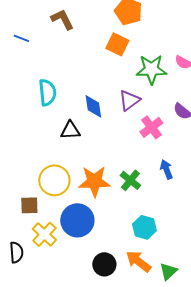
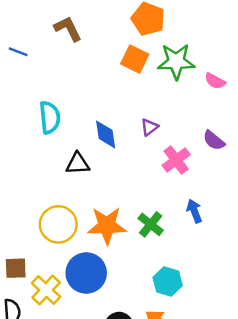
green star: (151, 69) -> (176, 62), moved
purple triangle: (129, 100) -> (149, 127), size x0.7
brown square: (29, 205) -> (16, 268), moved

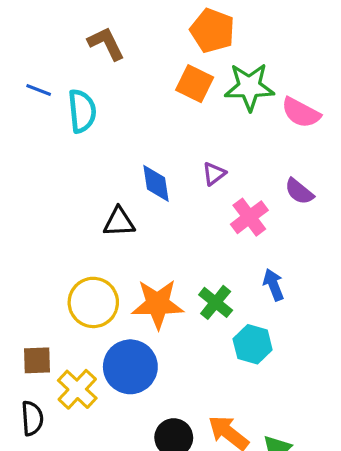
blue line: (18, 52) -> (39, 90), moved
pink semicircle: (215, 81) -> (301, 113), size x1.4
cyan semicircle: (50, 117) -> (82, 111), moved
cyan hexagon: (168, 282) -> (253, 344), moved

